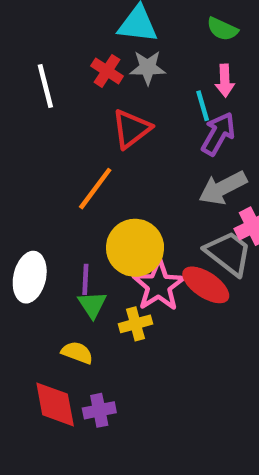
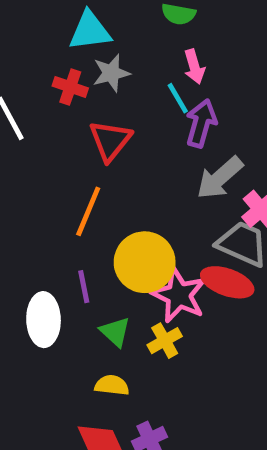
purple line: (85, 279) -> (84, 287), moved

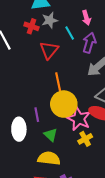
cyan line: (178, 98) -> (70, 33), moved
orange line: (88, 211) -> (58, 84), moved, turned -35
yellow cross: (165, 341) -> (85, 139), moved
yellow semicircle: (112, 385) -> (49, 158), size x1.5

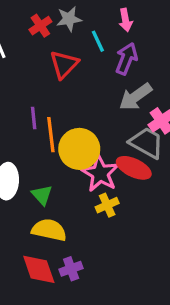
red cross: (31, 26) -> (40, 26), turned 32
orange line: (58, 84) -> (51, 135), moved
purple line: (37, 115) -> (34, 118), moved
green triangle: (51, 135) -> (42, 195), moved

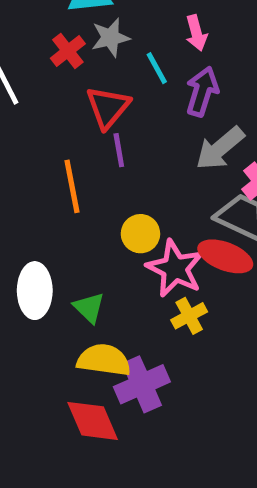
purple line: (34, 118) -> (119, 150), moved
orange line: (51, 135) -> (72, 186), moved
yellow circle: (79, 149) -> (140, 234), size x0.6
purple cross: (71, 269) -> (142, 384), moved, size x1.5

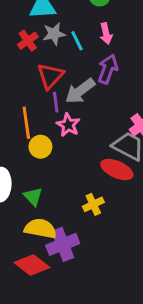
cyan line: (157, 68) -> (77, 41), moved
gray arrow: (220, 148) -> (80, 91), moved
yellow circle: (140, 234) -> (40, 147), moved
pink star: (175, 268) -> (68, 125), moved, size x0.7
red diamond: (93, 421) -> (32, 265), turned -32

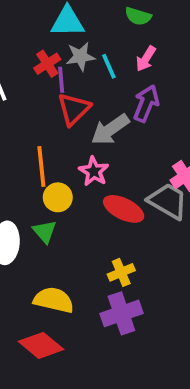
pink arrow: (106, 34) -> (146, 59), turned 42
purple line: (56, 102) -> (61, 80), moved
red ellipse: (117, 170) -> (124, 209), moved
green triangle: (33, 196) -> (45, 232), moved
purple cross: (63, 244) -> (121, 313), moved

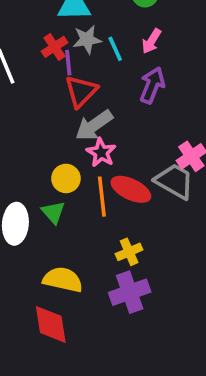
gray arrow: (110, 129) -> (94, 125), moved
orange line: (41, 167) -> (102, 197), moved
red diamond: (41, 345) -> (51, 324), turned 42

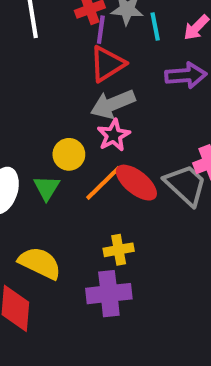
purple arrow: (152, 85) -> (186, 75), turned 51
orange line: (102, 197) -> (103, 183), turned 39

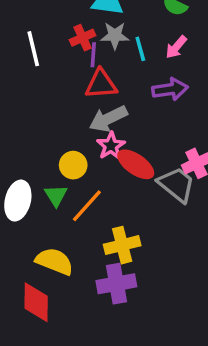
red triangle: (107, 64) -> (101, 84), turned 32
orange line: (103, 183) -> (87, 206), moved
red ellipse: (136, 183) -> (136, 164), moved
yellow cross: (119, 250) -> (122, 245), size x1.4

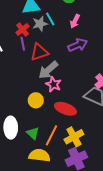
cyan line: (140, 49) -> (50, 19), moved
purple line: (93, 55) -> (23, 44), moved
red ellipse: (136, 164) -> (65, 109), moved
green triangle: (56, 195) -> (33, 133), moved
orange line: (87, 206) -> (51, 135), moved

